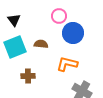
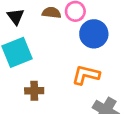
brown semicircle: (41, 44) -> (51, 13), moved

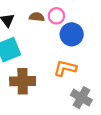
brown cross: (34, 91) -> (23, 81), size x1.6

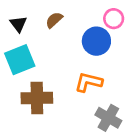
pink circle: (56, 16) -> (114, 19), moved
brown semicircle: (37, 17) -> (54, 20), turned -48

